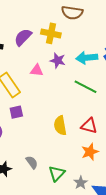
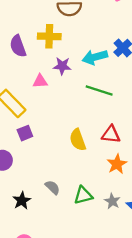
purple semicircle: (23, 37) -> (18, 46), turned -54
green triangle: (57, 173) -> (83, 195), turned 42

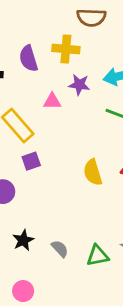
gray semicircle: (53, 187) -> (60, 249), moved
green triangle: (83, 195) -> (98, 256), moved

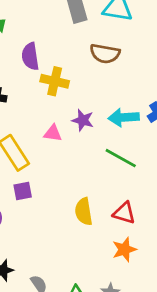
yellow cross: (66, 49) -> (55, 81), moved
purple semicircle: (28, 58) -> (30, 56), moved

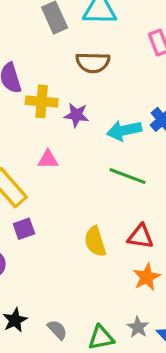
purple star: (83, 120) -> (76, 115), moved

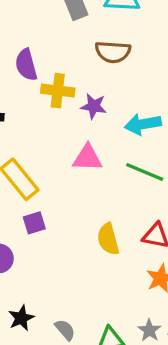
pink triangle: (48, 159) -> (87, 158), moved, size x1.4

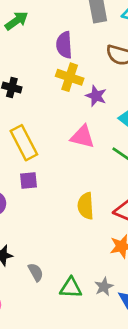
purple semicircle: (26, 65) -> (64, 45), moved

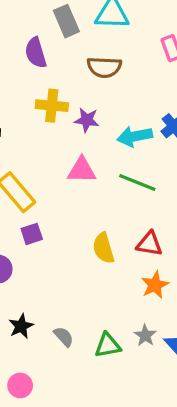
purple semicircle: (64, 45) -> (36, 53), moved

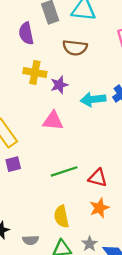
purple star: (87, 120) -> (59, 85), turned -30
green line: (137, 183) -> (64, 171), moved, turned -44
yellow semicircle: (103, 248) -> (61, 216), moved
gray semicircle: (64, 337) -> (31, 240), turned 126

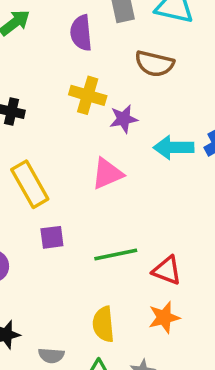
pink triangle: (53, 121) -> (107, 174), turned -35
purple square: (13, 164) -> (52, 237), moved

